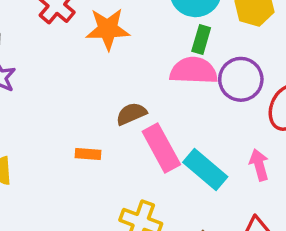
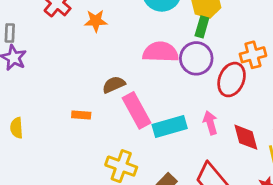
orange star: (108, 29) -> (96, 21), size x0.7
green rectangle: (201, 39) -> (202, 27), moved
cyan rectangle: (205, 170) -> (170, 127), turned -56

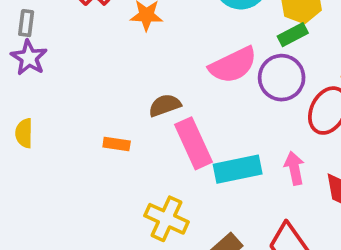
green rectangle: (202, 27) -> (293, 35), turned 42
pink semicircle: (161, 52) -> (233, 65), turned 148
yellow semicircle: (17, 128) -> (24, 133), moved

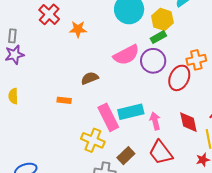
purple star: (29, 58) -> (14, 55), turned 30
pink rectangle: (193, 143) -> (108, 117), moved
pink arrow: (294, 168) -> (155, 121), moved

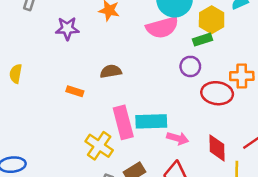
purple star: (14, 55) -> (67, 28), moved
pink semicircle: (126, 55) -> (162, 27), moved
purple circle: (153, 61) -> (190, 66), size x0.7
red ellipse: (179, 78) -> (217, 93), turned 60
pink arrow: (155, 121) -> (178, 138), turned 108

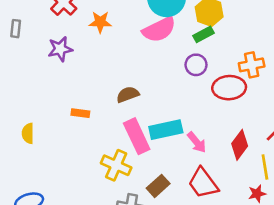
brown semicircle: (111, 71) -> (128, 94), moved
yellow semicircle: (16, 74) -> (28, 133), moved
pink arrow: (178, 138) -> (197, 142), turned 45
red diamond: (217, 148) -> (240, 145), turned 48

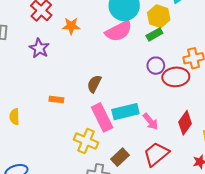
purple star: (60, 49) -> (39, 48), turned -30
purple circle: (196, 65) -> (156, 66), moved
brown semicircle: (128, 94) -> (94, 84), turned -42
red trapezoid: (203, 183) -> (156, 154), turned 88

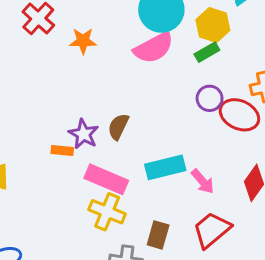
purple star: (39, 48) -> (84, 134), moved
red ellipse: (176, 77) -> (239, 115), turned 30
pink rectangle: (102, 117) -> (106, 179), moved, turned -40
brown rectangle: (120, 157) -> (158, 235), turned -30

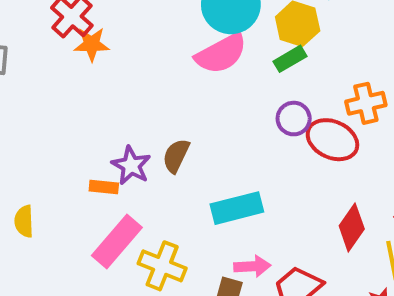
orange star: (83, 41) -> (92, 44), moved
pink rectangle: (106, 179) -> (117, 242), moved, turned -72
pink arrow: (203, 181) -> (252, 266), moved, turned -52

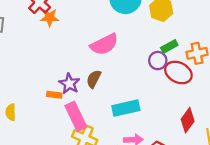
pink semicircle: (221, 54) -> (104, 44), moved
green rectangle: (290, 59) -> (169, 46), moved
pink rectangle: (117, 242) -> (76, 116), moved, turned -68

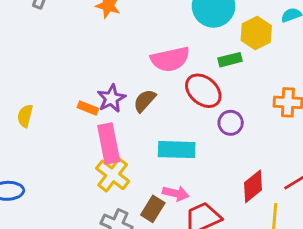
green rectangle: (169, 46) -> (230, 60), moved
purple circle: (158, 61) -> (231, 123), moved
red ellipse: (178, 72) -> (203, 91), moved

